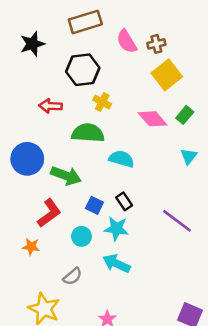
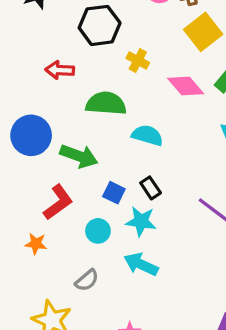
yellow cross: (102, 102) -> (138, 60), moved

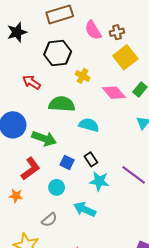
red arrow: (60, 70) -> (32, 82), turned 30
cyan star: (141, 221) -> (99, 181), moved

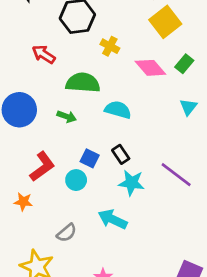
green arrow: (44, 138) -> (67, 117), moved, size x0.6
cyan circle: (57, 187) -> (76, 180), moved

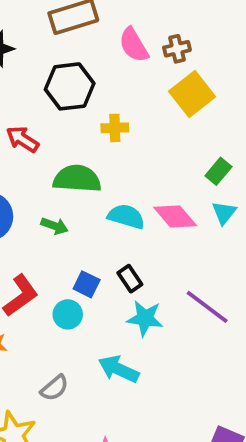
yellow cross: (110, 46) -> (115, 128), turned -30
green rectangle: (184, 64) -> (218, 171), moved
pink diamond: (150, 68) -> (175, 216), moved

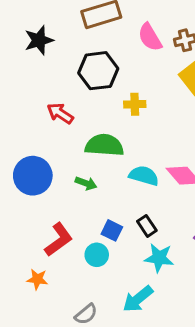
cyan arrow: (119, 369) -> (138, 299), turned -64

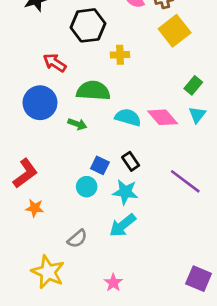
blue circle: (33, 176) -> (40, 103), moved
red L-shape: (59, 240) -> (25, 173), moved
cyan star: (159, 258) -> (125, 192), moved

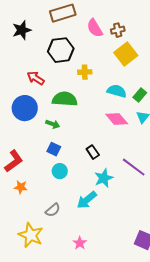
cyan semicircle: (128, 117) -> (117, 91), moved
blue square: (100, 165) -> (54, 149), moved
cyan star: (125, 192) -> (104, 178), moved, turned -30

